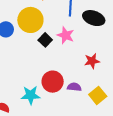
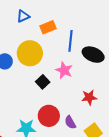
black square: (45, 40) -> (43, 82), moved
purple semicircle: (74, 87) -> (70, 122), turned -128

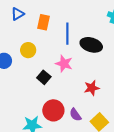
orange rectangle: (48, 27) -> (43, 22), turned -49
yellow circle: (30, 53) -> (28, 50), size x0.6

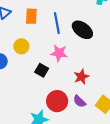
black ellipse: (91, 45) -> (82, 30), turned 30
red star: (92, 88) -> (81, 77), moved

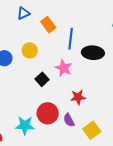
orange rectangle: (31, 16) -> (48, 25), turned -56
black ellipse: (82, 30) -> (93, 53), turned -50

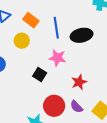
yellow circle: (30, 50) -> (22, 41), moved

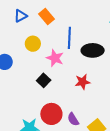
orange rectangle: (31, 20) -> (47, 16), moved
pink star: (57, 58) -> (55, 58), moved
red star: (79, 82) -> (83, 82), moved

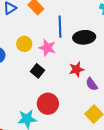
yellow circle: (33, 44) -> (24, 44), moved
purple semicircle: (73, 119) -> (92, 84), moved

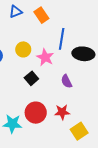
red star: (76, 69) -> (62, 112), moved
purple semicircle: (92, 84) -> (66, 81), moved

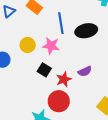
purple semicircle: (66, 81) -> (85, 71), moved, turned -72
red star: (62, 112) -> (64, 79), moved

